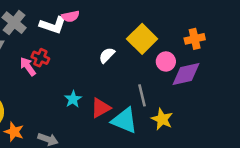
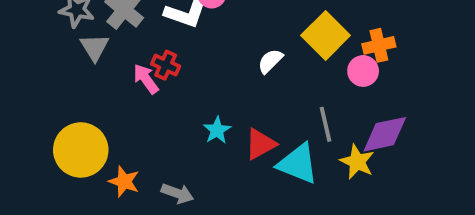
orange cross: (195, 39) -> (379, 45), moved
purple diamond: (186, 74) -> (385, 134), moved

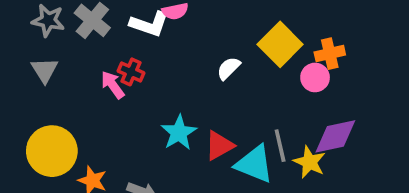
gray triangle: (95, 47) -> (44, 70), moved
gray line: (326, 124) -> (280, 146), moved
cyan star: (217, 130) -> (179, 133), size x1.4

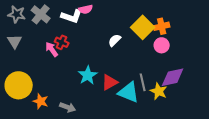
orange cross: (330, 54) -> (162, 26), moved

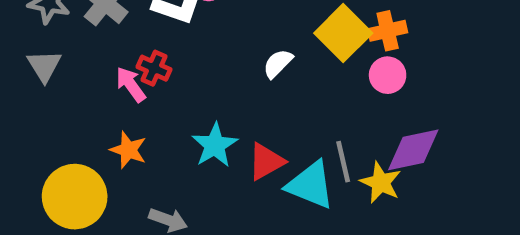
yellow circle: (19, 85) -> (75, 197), moved
orange star: (41, 101) -> (128, 150), moved

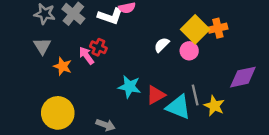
pink circle: (388, 75) -> (189, 51), moved
cyan star: (215, 145) -> (129, 87), turned -30
orange star: (128, 150) -> (63, 66), moved
purple diamond: (413, 150) -> (243, 77), moved

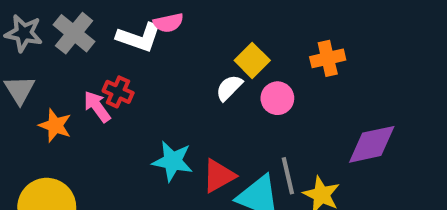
yellow square: (195, 29) -> (252, 60), moved, size x0.7

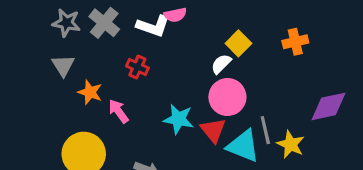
pink circle: (277, 98) -> (227, 97), moved, size x1.5
pink arrow: (97, 107) -> (118, 111), moved
red triangle: (219, 176) -> (213, 130), turned -40

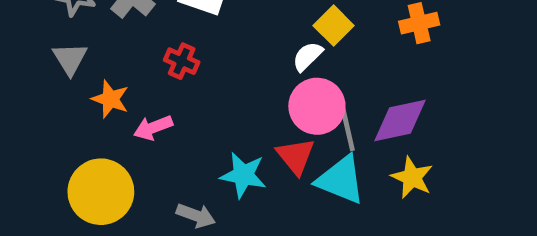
purple diamond: (329, 106) -> (400, 120), moved
pink arrow: (118, 111) -> (153, 128), turned -75
cyan star: (178, 119) -> (243, 175), moved
gray line: (265, 130) -> (348, 130), moved

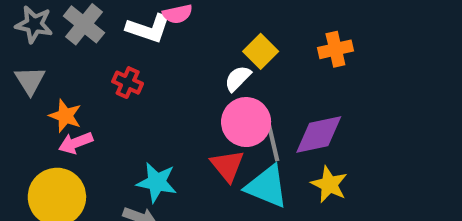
pink arrow: (153, 128) -> (76, 143), moved
cyan star: (243, 175) -> (157, 182), moved

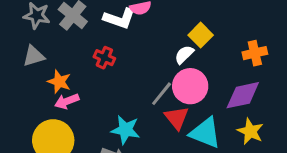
orange cross: (335, 49) -> (255, 53), moved
gray triangle: (30, 80) -> (34, 56), turned 45
gray line: (273, 143) -> (162, 94), moved, turned 52

